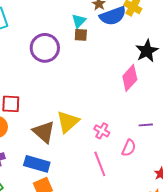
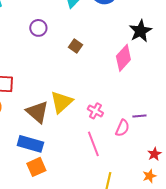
brown square: (81, 35) -> (75, 46), moved, turned 32
purple circle: (45, 48) -> (38, 28), size x0.6
purple line: (146, 125) -> (139, 116), moved

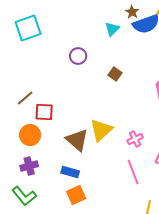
pink cross: (95, 111) -> (135, 139), turned 35
blue rectangle: (30, 144) -> (70, 172), size x0.7

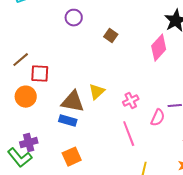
yellow triangle: (101, 130) -> (97, 92), size x0.7
brown triangle: (77, 140) -> (73, 102), turned -30
purple cross: (29, 166) -> (29, 143), moved
blue rectangle: (70, 172) -> (68, 121), moved

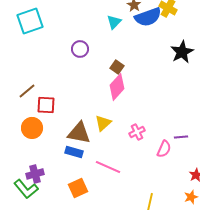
pink diamond: (159, 48) -> (117, 87), moved
pink line: (129, 134) -> (108, 167), moved, turned -45

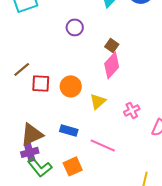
orange circle: (32, 128) -> (71, 86), moved
brown triangle: (79, 133) -> (32, 134), moved, turned -35
green L-shape: (26, 189) -> (40, 167), moved

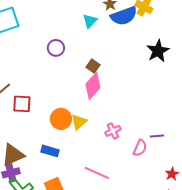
orange circle: (71, 86) -> (61, 119), moved
pink line: (103, 145) -> (97, 173), moved

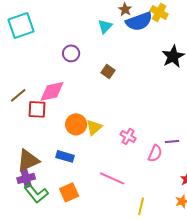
pink diamond: (93, 86) -> (52, 91), moved, turned 36
pink cross: (113, 131) -> (128, 136), turned -35

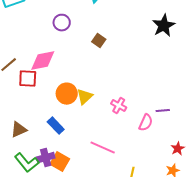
blue rectangle: (65, 156) -> (56, 126), turned 30
brown triangle: (28, 160) -> (19, 130), size x0.7
purple cross: (26, 178) -> (46, 158), moved
orange square: (69, 192) -> (60, 162), turned -36

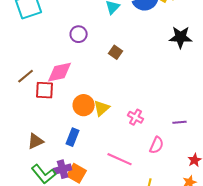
black star: (164, 26) -> (181, 37), turned 30
pink semicircle: (146, 123) -> (157, 145), moved
blue rectangle: (56, 126) -> (73, 137), turned 66

